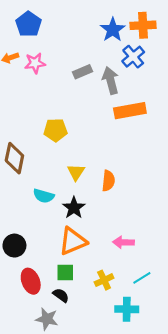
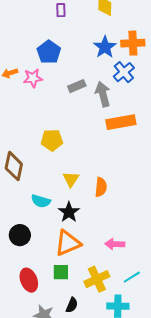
blue pentagon: (28, 24) -> (49, 52), moved
black circle: (14, 246) -> (20, 235), moved
yellow cross: (104, 280) -> (97, 279), size x1.4
black semicircle: (61, 295) -> (72, 305), moved, turned 77

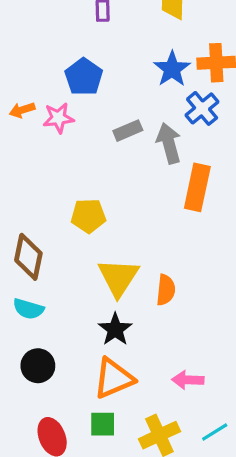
orange rectangle: (121, 122) -> (197, 187), turned -68
yellow triangle: (71, 179) -> (118, 277), size x1.6
cyan semicircle: (41, 201) -> (28, 309), moved

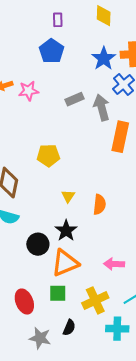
blue pentagon: (84, 77) -> (51, 51), moved
yellow triangle: (118, 277) -> (68, 196), size x0.5
black circle: (38, 366) -> (38, 244), moved

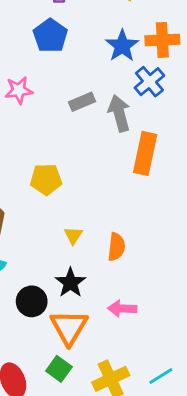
orange triangle: (65, 263) -> (69, 327), turned -36
pink arrow: (114, 264) -> (122, 309), moved
green square: (58, 293) -> (59, 369), turned 36

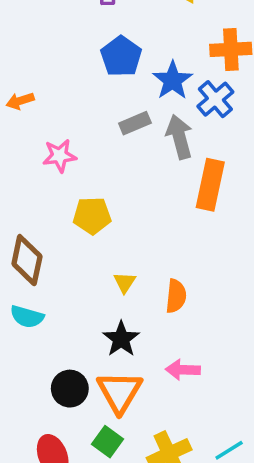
blue pentagon: (50, 36) -> (121, 56), moved
blue star: (122, 46) -> (173, 80), moved
pink star: (19, 90) -> (60, 156), moved
black circle: (32, 301) -> (70, 389), moved

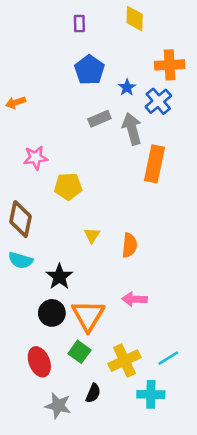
blue star: (173, 80) -> (127, 87), size x0.6
pink star: (60, 156) -> (36, 158), moved
black star: (121, 339) -> (59, 277), moved

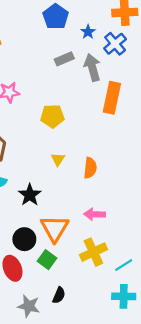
yellow pentagon: (68, 186) -> (52, 116), moved
black circle: (52, 313) -> (24, 239), moved
yellow cross: (124, 361) -> (93, 252), moved
cyan cross: (151, 394) -> (124, 296), moved

